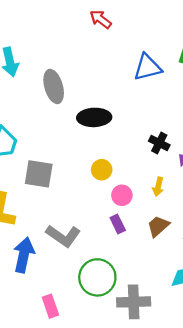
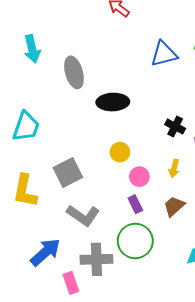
gray square: (39, 174) -> (68, 173), moved, turned -36
blue arrow: (24, 255) -> (45, 252), moved, turned 36
green circle: (97, 277) -> (135, 241), moved
gray cross: (134, 302) -> (96, 259), moved

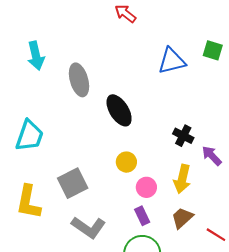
black ellipse: (113, 102) -> (119, 110), turned 60
yellow arrow: (174, 168) -> (182, 179), size x1.5

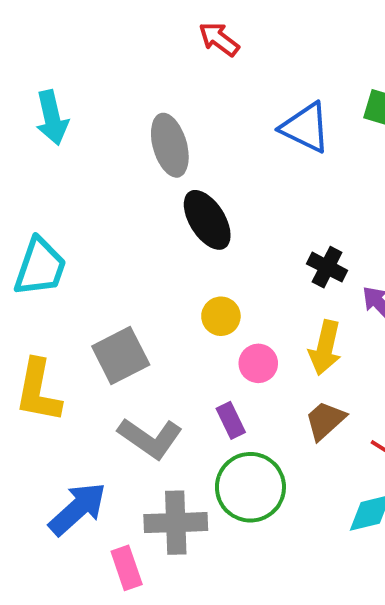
blue triangle: (172, 61) -> (305, 128), turned 40
gray ellipse: (79, 80) -> (170, 145), moved
purple rectangle: (142, 216) -> (231, 420), moved

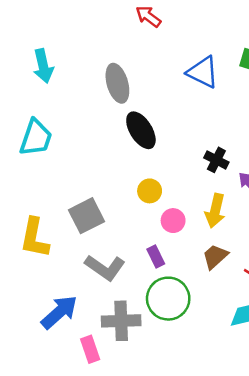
cyan trapezoid: (40, 267) -> (36, 138), moved

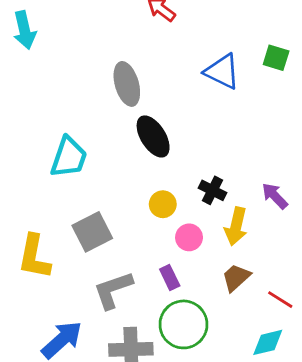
cyan arrow: (43, 66) -> (25, 30), moved
cyan trapezoid: (36, 138) -> (69, 157), moved
black cross: (216, 160) -> (213, 190), moved
gray L-shape: (105, 268) -> (113, 290), turned 126

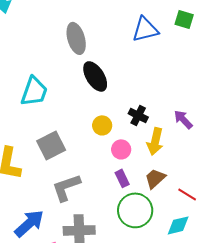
blue triangle: (222, 72) -> (145, 29), turned -40
purple rectangle: (170, 277) -> (122, 178), moved
green circle: (183, 324) -> (135, 210), moved

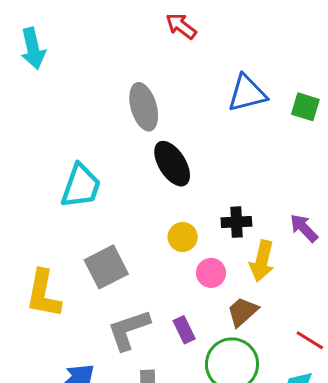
green square: (184, 19) -> (305, 107), moved
black cross: (138, 115) -> (236, 222), turned -30
purple rectangle: (122, 178) -> (184, 330), moved
brown trapezoid: (155, 178) -> (242, 312), moved

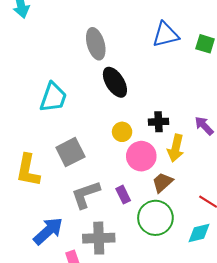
pink circle: (211, 273) -> (141, 156), size x1.5

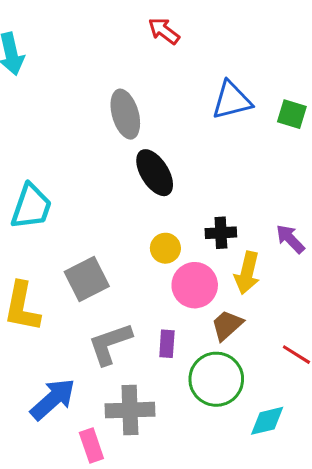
cyan trapezoid: (53, 97) -> (31, 207), moved
purple rectangle: (123, 195) -> (167, 344), turned 30
cyan diamond: (199, 233) -> (267, 421), moved

